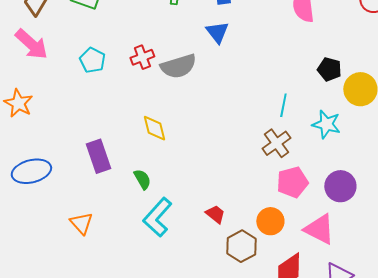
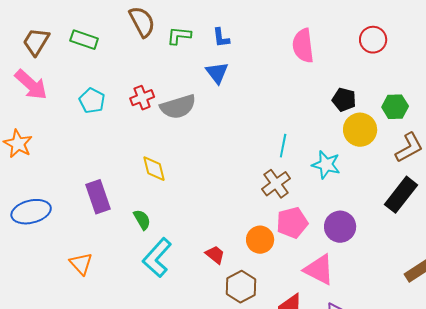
black pentagon: (329, 69) -> (344, 100), moved
orange circle: (270, 221) -> (260, 240), moved

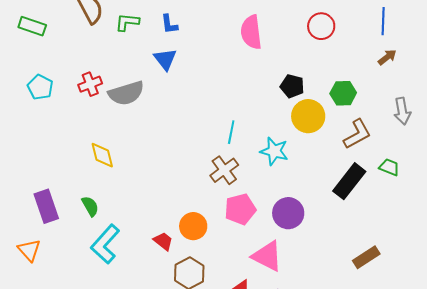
purple rectangle: (98, 197) -> (46, 206), moved
orange circle: (260, 240) -> (193, 226), moved

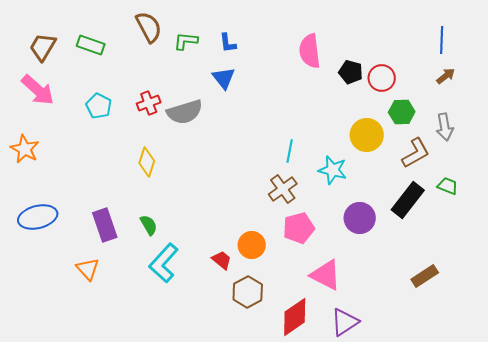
red circle: (321, 26) -> (382, 78), moved
black pentagon: (292, 86) -> (351, 72), moved
gray arrow: (402, 111) -> (445, 127), moved
yellow diamond: (102, 155) -> (147, 162), moved, turned 32
purple circle: (288, 213) -> (360, 218), moved

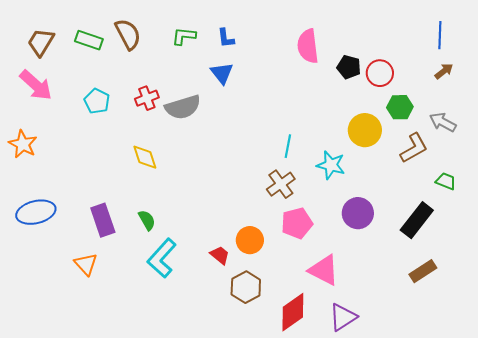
brown semicircle: (149, 27) -> (128, 34), moved
gray arrow: (445, 127) -> (443, 122), turned 128
yellow diamond: (147, 162) -> (145, 157), turned -36
black rectangle: (408, 200) -> (417, 220), moved

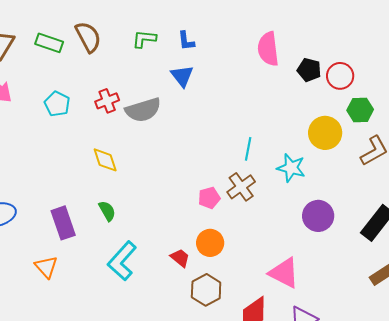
green semicircle: (147, 220) -> (107, 211), moved
pink pentagon: (297, 223) -> (209, 198), moved, size x0.7

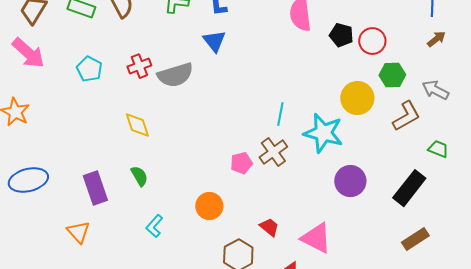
cyan star: (291, 168) -> (323, 133), size x1.4
orange circle: (210, 243) -> (209, 206), moved
red trapezoid: (180, 258) -> (269, 227), moved
cyan L-shape: (122, 261) -> (154, 226), size x0.6

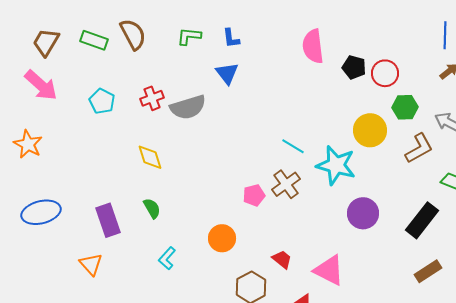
cyan line: (280, 114) -> (293, 146), turned -70

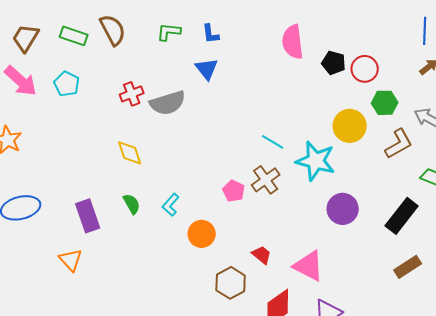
cyan pentagon: (102, 101) -> (67, 84), moved
pink pentagon: (254, 195) -> (234, 191), turned -30
cyan L-shape: (167, 258) -> (171, 205), moved

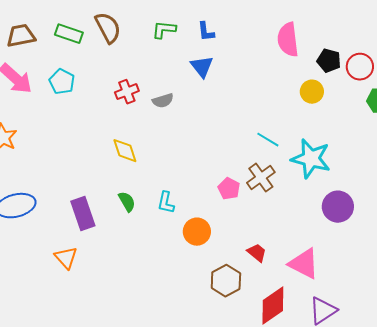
brown trapezoid: (26, 38) -> (21, 36), turned 48
gray semicircle: (168, 103) -> (163, 101), size x0.6
yellow circle: (350, 126) -> (312, 92), moved, size x0.7
cyan L-shape: (171, 205) -> (166, 203), turned -30

